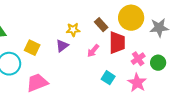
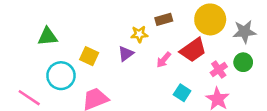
brown rectangle: (101, 25) -> (164, 19), moved, turned -64
red trapezoid: (117, 43) -> (193, 50), turned 55
green circle: (158, 63) -> (243, 62), moved

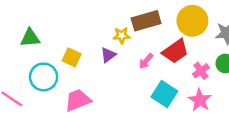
brown rectangle: (164, 19) -> (146, 21), size x1.6
cyan square: (182, 93) -> (164, 94), size x1.5

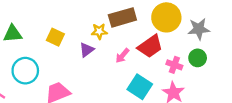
yellow square: (72, 57) -> (55, 37), moved
pink cross: (201, 71) -> (174, 65), turned -35

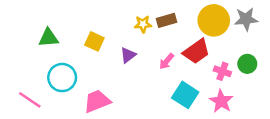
brown rectangle: (122, 17) -> (167, 20), size x0.7
gray star: (199, 29) -> (246, 19), moved
yellow star: (99, 31) -> (143, 24), moved

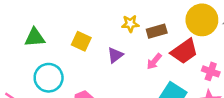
brown rectangle: (167, 20) -> (157, 31), moved

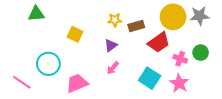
green triangle: (35, 38) -> (36, 14), moved
purple triangle: (115, 55) -> (111, 45), moved
pink arrow: (154, 61) -> (113, 68), moved

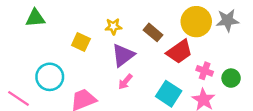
yellow star: (115, 20) -> (113, 26), moved
brown rectangle: (136, 26) -> (153, 32), turned 56
purple triangle: (111, 45) -> (123, 55), size x1.5
green circle: (201, 53) -> (231, 78), moved

